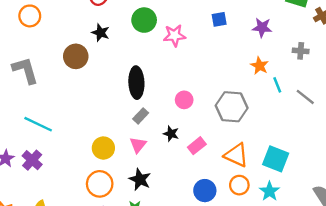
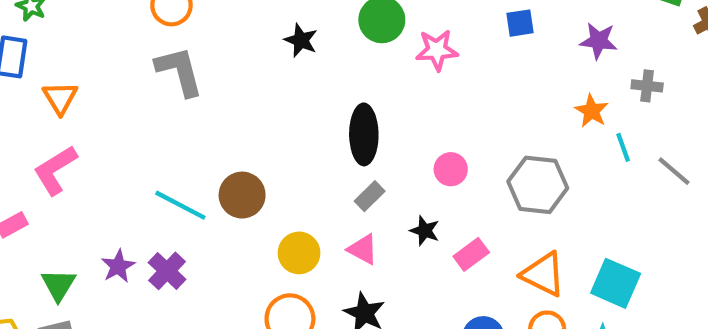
gray cross: (301, 51) -> (647, 86), moved
brown circle: (76, 56) -> (242, 195), moved
gray L-shape: (25, 70) -> (179, 71), moved
pink triangle: (138, 145) -> (363, 249), turned -42

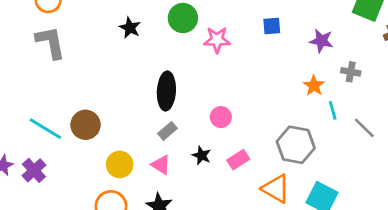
gray hexagon: (538, 185) -> (296, 145), moved
pink rectangle: (471, 254) -> (238, 160), moved

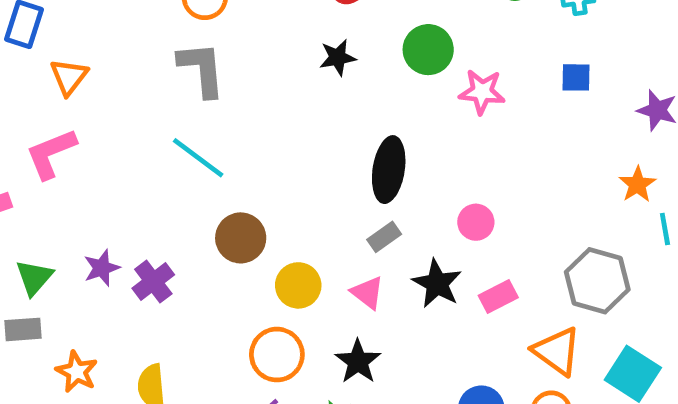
black star: (130, 28) -> (338, 57), turned 30
brown circle: (86, 125) -> (241, 238), moved
cyan line: (45, 129) -> (198, 158), moved
black star: (201, 155) -> (437, 284), size x1.5

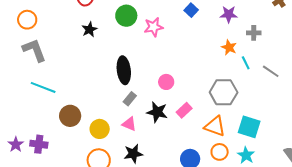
blue square: (576, 77) -> (191, 10), turned -32
purple cross: (153, 282) -> (39, 144), turned -30
black star: (358, 361) -> (133, 154), turned -30

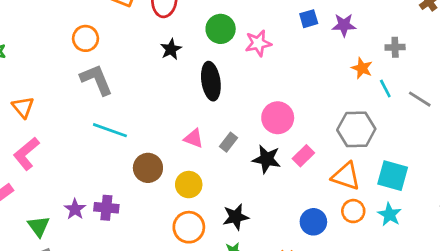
blue square: (191, 10) -> (309, 19), turned 32
purple star: (229, 14) -> (344, 25), moved
black ellipse: (124, 70) -> (211, 81), moved
pink circle: (166, 82) -> (278, 118), size x1.5
pink triangle: (129, 124) -> (194, 138), moved

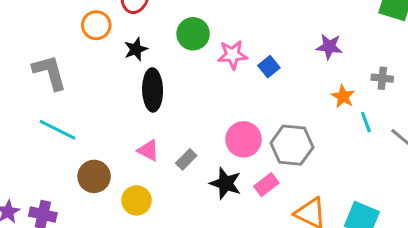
blue square: (309, 19) -> (269, 67), moved, turned -30
orange circle: (86, 38) -> (96, 25), moved
black ellipse: (211, 81) -> (153, 90), moved
gray hexagon: (356, 129) -> (292, 145), moved

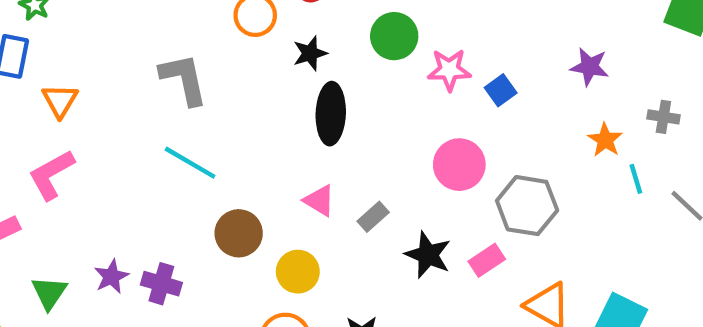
pink circle: (244, 139) -> (459, 165), moved

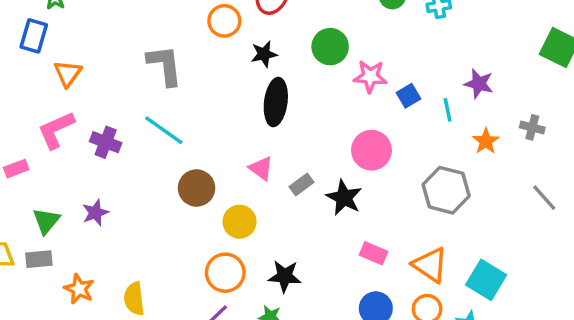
cyan line: (636, 179) -> (448, 110), moved
gray hexagon: (527, 206) -> (446, 190), moved
black star: (428, 255) -> (344, 198), moved
pink rectangle: (487, 260) -> (374, 253), moved, turned 52
purple cross: (161, 284) -> (106, 142), moved

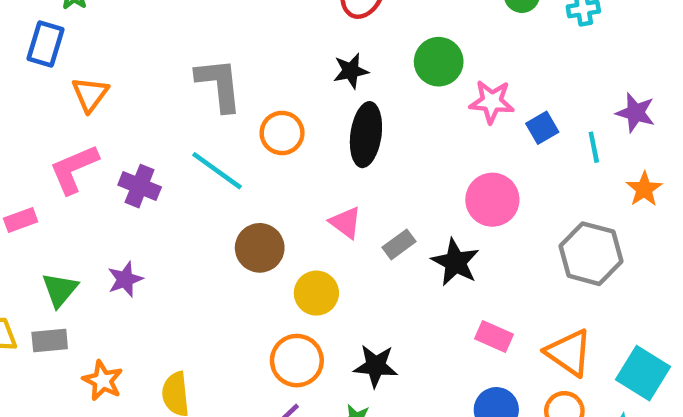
orange circle: (224, 21) -> (282, 133), moved

